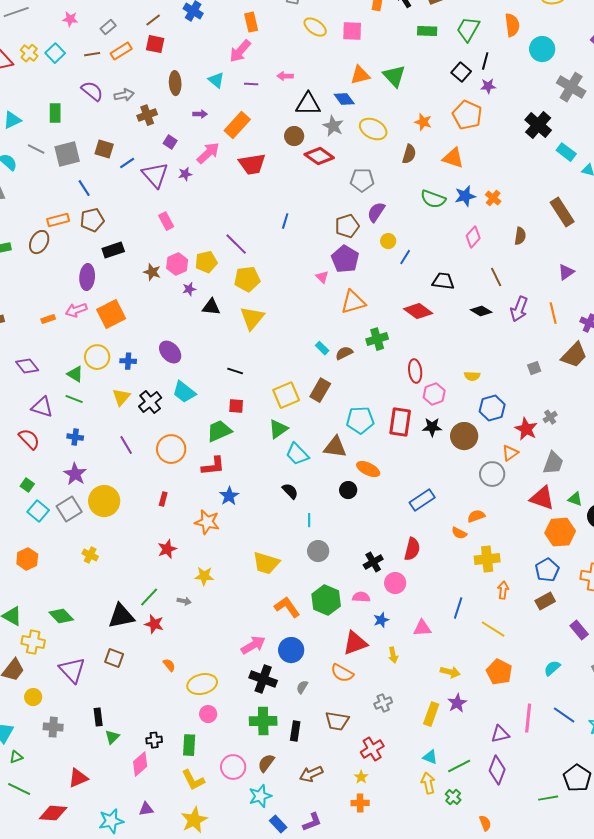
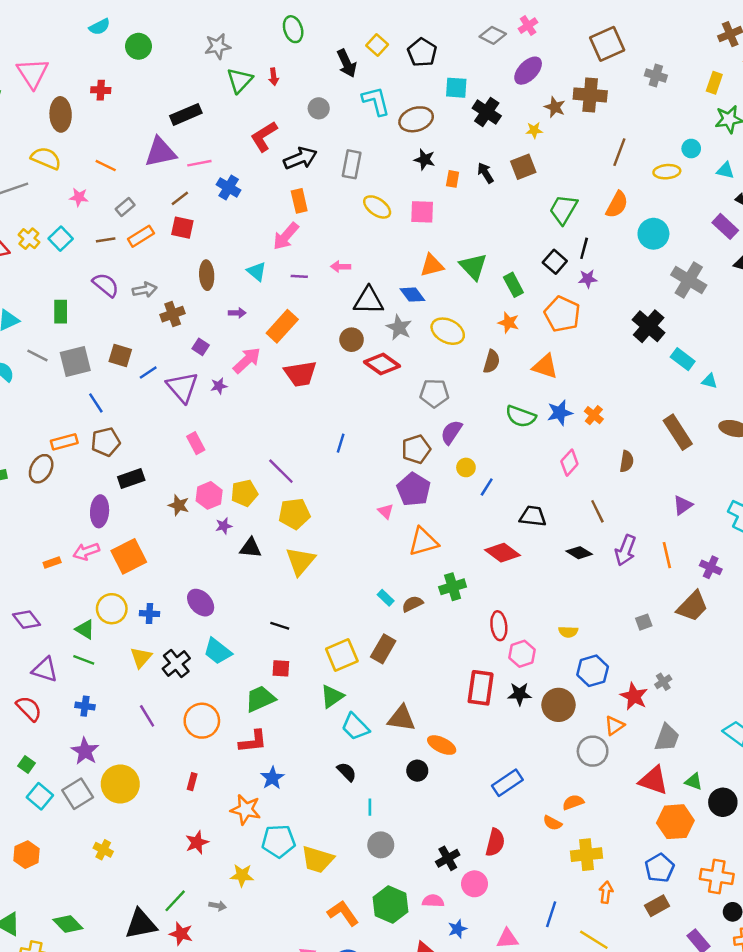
orange semicircle: (512, 25) -> (617, 205), turned 35
green rectangle: (427, 31) -> (513, 285), moved, turned 60
cyan pentagon: (360, 420) -> (279, 841), moved

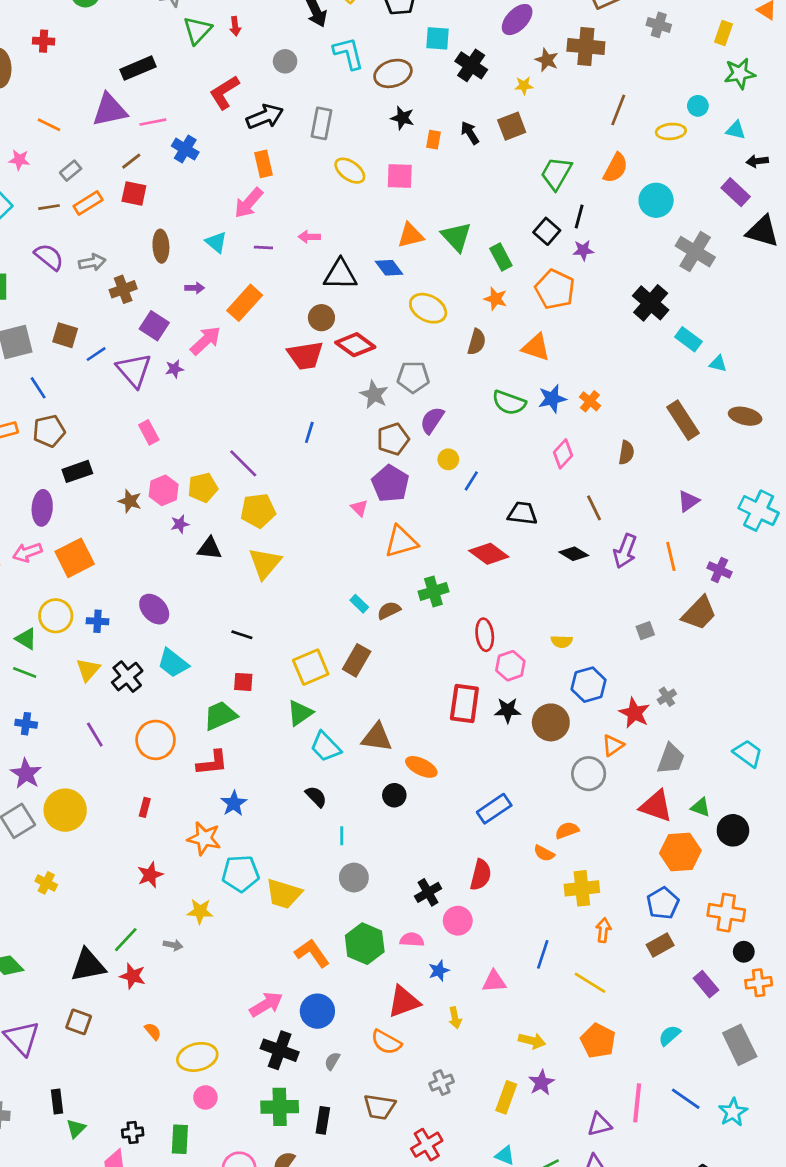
gray star: (399, 327) -> (374, 395), moved
purple square: (201, 347) -> (154, 326), size x1.5
red trapezoid: (300, 374) -> (305, 355), moved

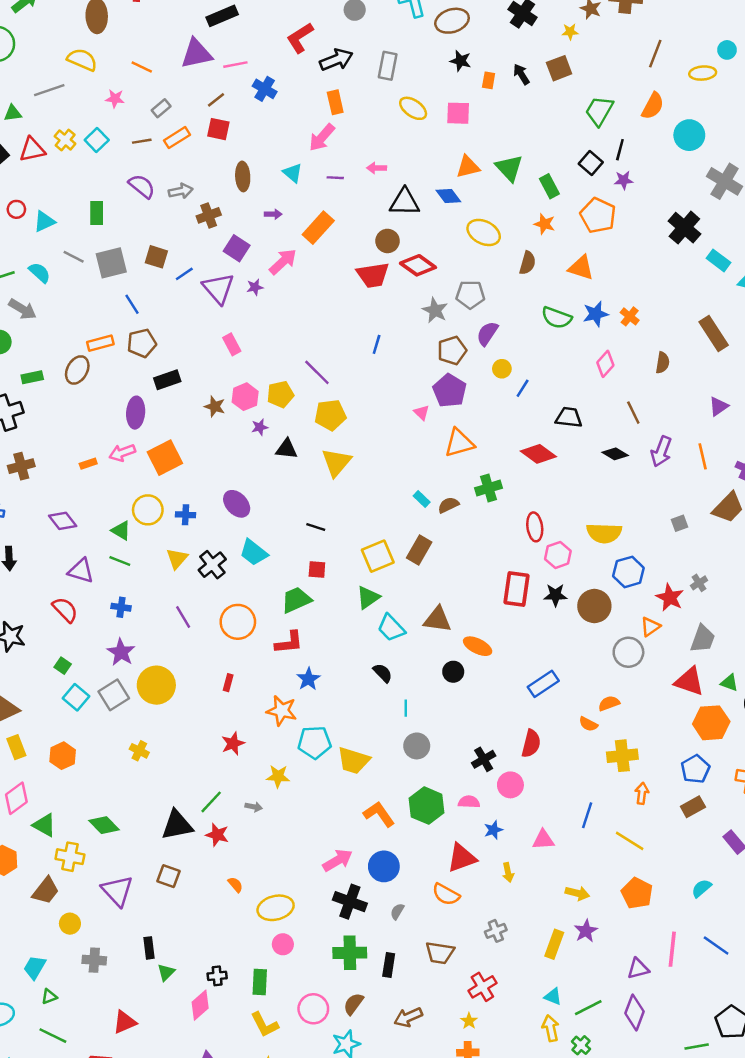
yellow semicircle: (562, 641) -> (604, 533), size x1.8

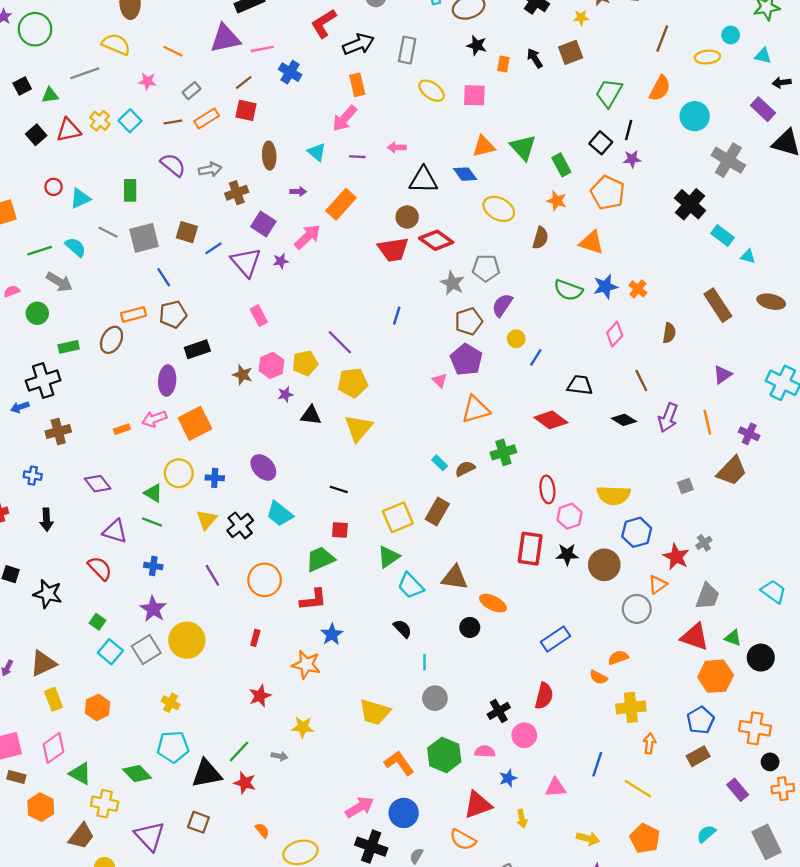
cyan pentagon: (315, 742) -> (173, 747), moved

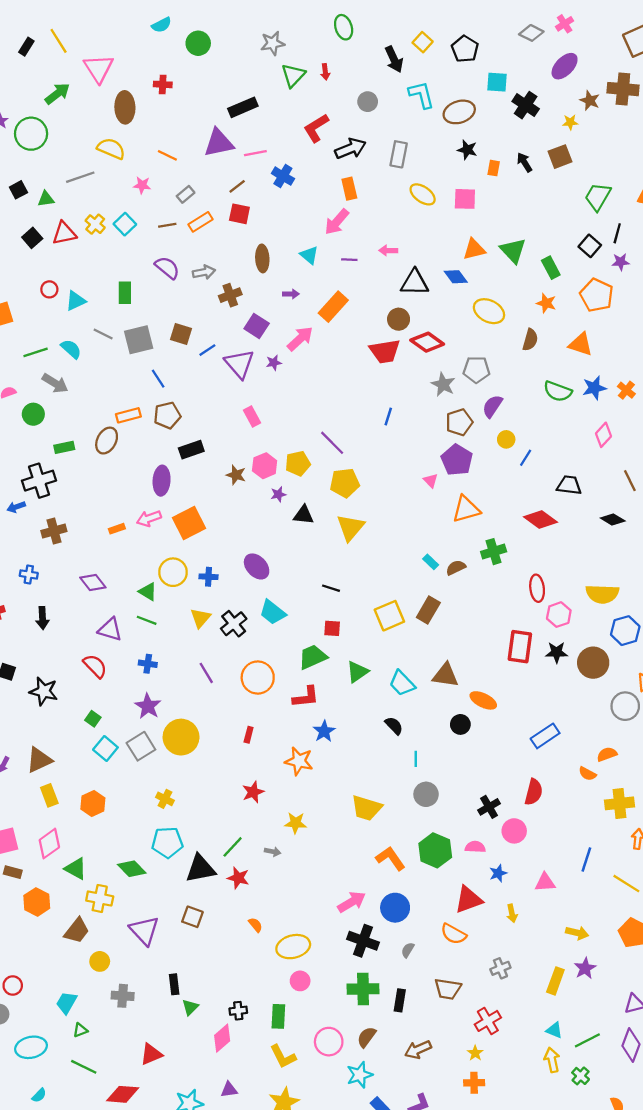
green triangle: (389, 557) -> (357, 672), moved

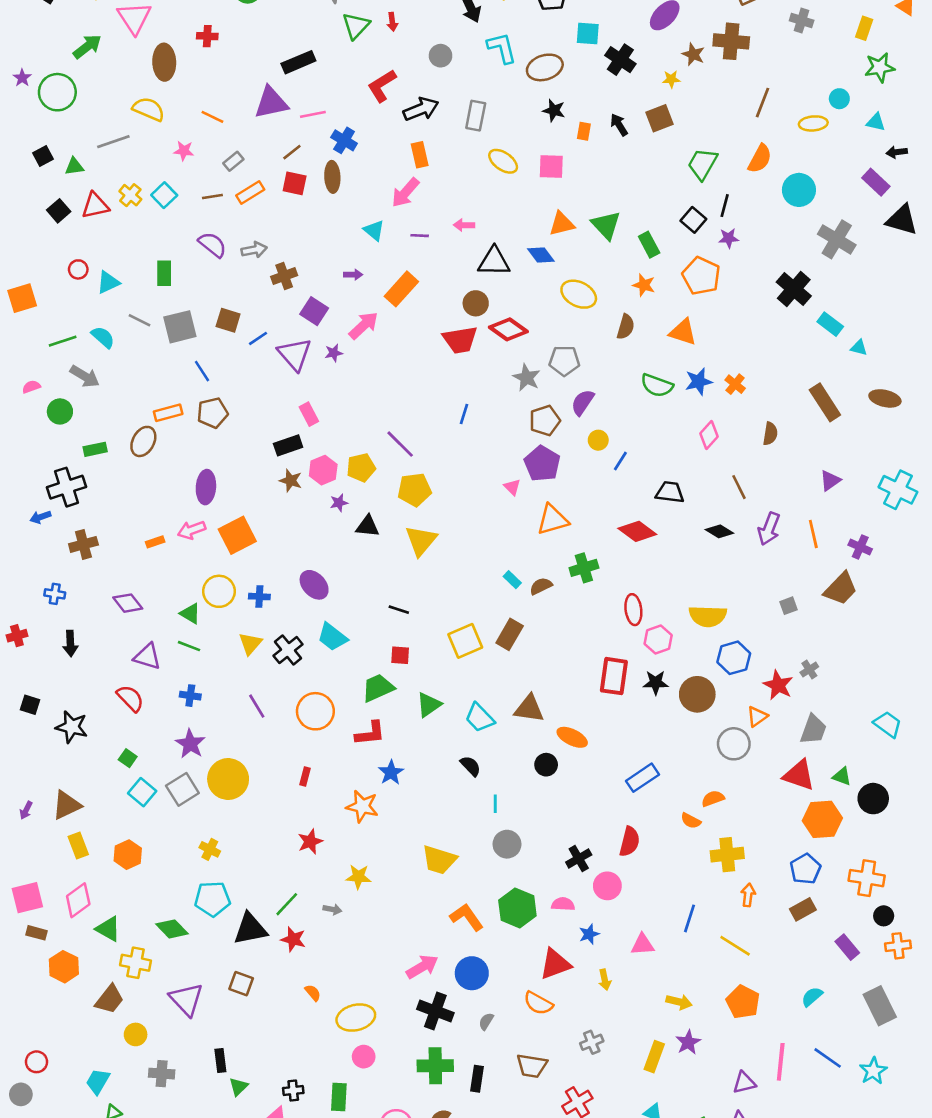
brown ellipse: (262, 258) -> (332, 177), moved
black rectangle: (191, 450) -> (288, 445), moved

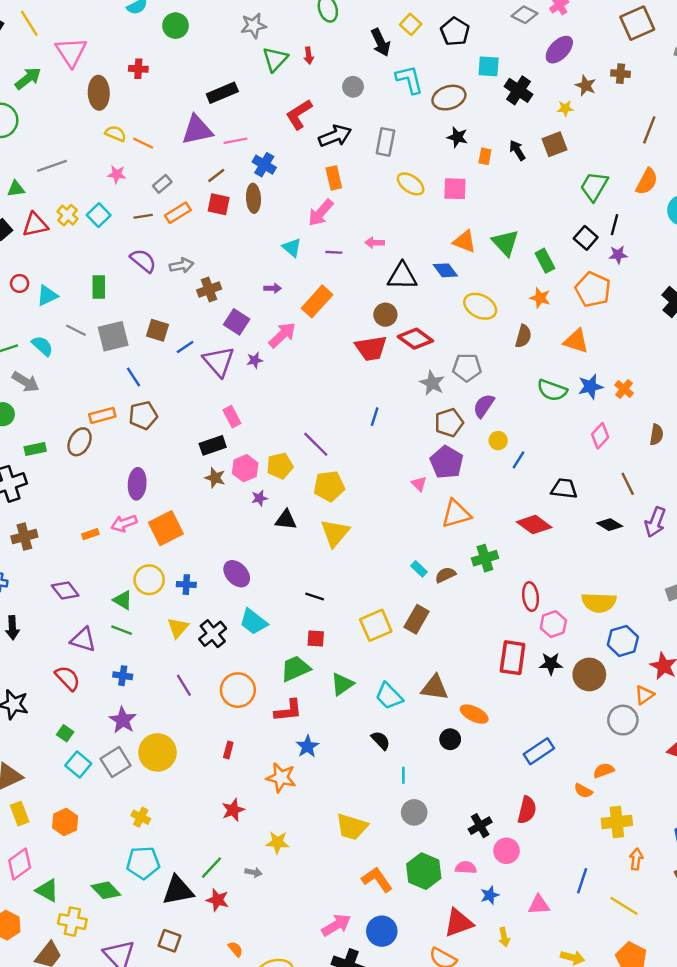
brown cross: (731, 41) -> (620, 74), size x0.6
yellow semicircle: (149, 109) -> (116, 134), moved, size x0.7
orange triangle: (562, 224) -> (465, 241), turned 35

